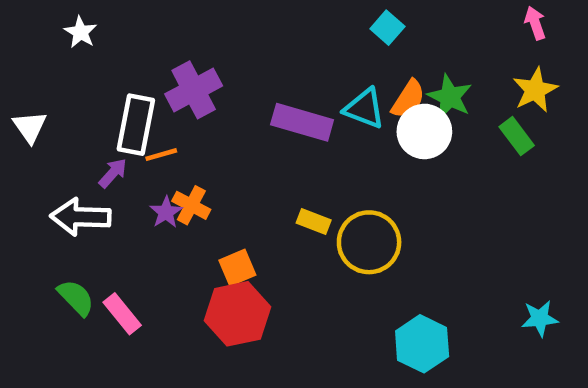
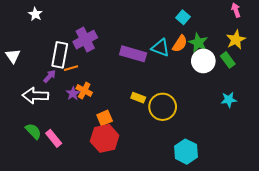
cyan square: (387, 28) -> (183, 17), moved
white circle: (424, 131) -> (203, 61), moved
cyan star: (540, 318) -> (229, 100), moved

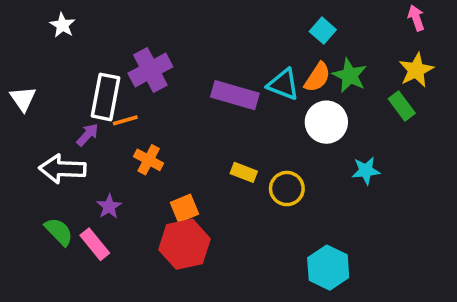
white circle: (203, 61) -> (326, 122), moved
purple star: (73, 94) -> (109, 207), moved
cyan star: (229, 100) -> (366, 171), moved
yellow circle: (163, 107) -> (287, 189), size x0.7

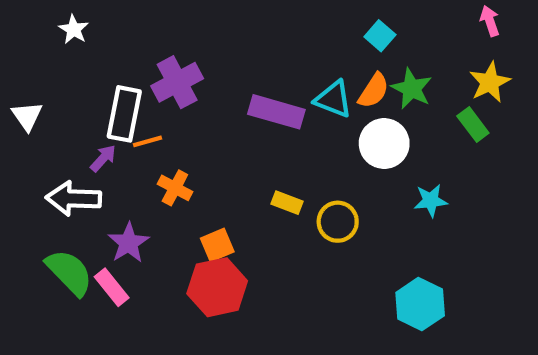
purple star: (109, 207) -> (128, 243), size x1.4
green semicircle: (59, 232) -> (69, 272), size x1.4
cyan hexagon: (328, 268) -> (420, 304), moved

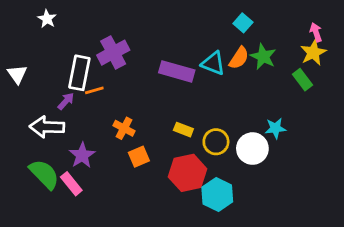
pink arrow: (490, 21) -> (316, 32), moved
white circle: (384, 144) -> (252, 149), moved
orange cross: (175, 188) -> (124, 128), moved
red hexagon: (217, 287) -> (188, 173), moved
cyan hexagon: (420, 304) -> (217, 194), moved

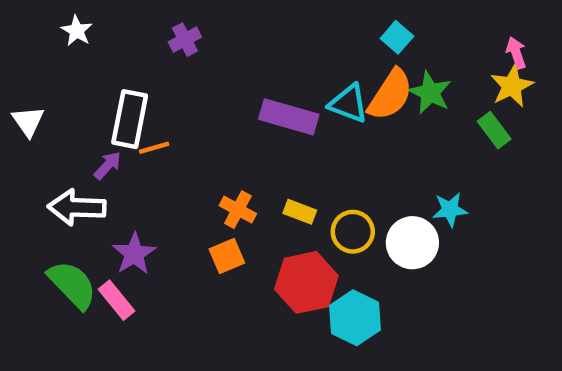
purple cross: (113, 53) -> (185, 40), moved, size x0.6
orange semicircle: (239, 58) -> (390, 95), size x1.4
orange cross: (124, 128) -> (238, 210), moved

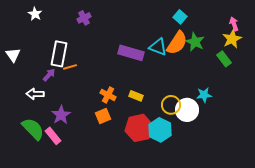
white arrow: (77, 207) -> (35, 94), size x0.7
yellow circle: (353, 232) -> (171, 105), moved
cyan hexagon: (355, 318) -> (160, 130), moved

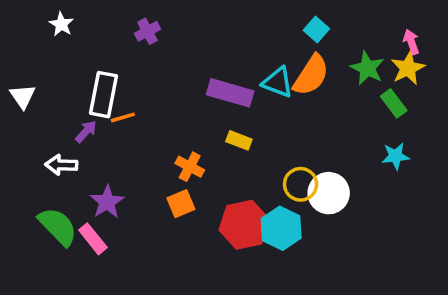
green star: (195, 42) -> (367, 68), moved
cyan star: (204, 95) -> (395, 156), moved
yellow rectangle: (136, 96) -> (239, 140), moved

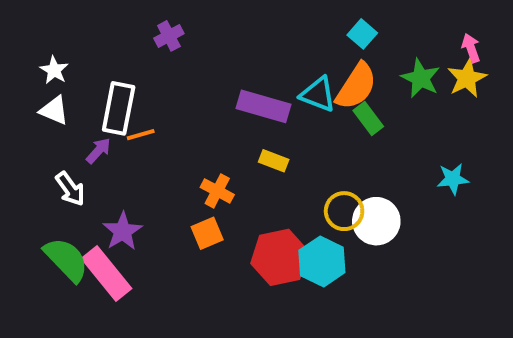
white star: (61, 24) -> (54, 70), moved
white triangle: (23, 96) -> (54, 110), moved, turned -32
green rectangle: (394, 103) -> (368, 118), moved
white arrow: (61, 165) -> (70, 189), turned -128
pink rectangle: (93, 239) -> (106, 274), size x1.5

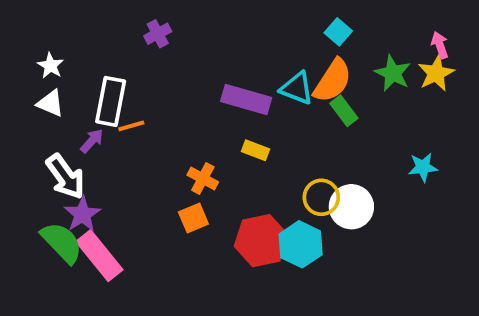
white arrow: (70, 189) -> (66, 177), size x1.4
purple star: (123, 231) -> (82, 214), moved

